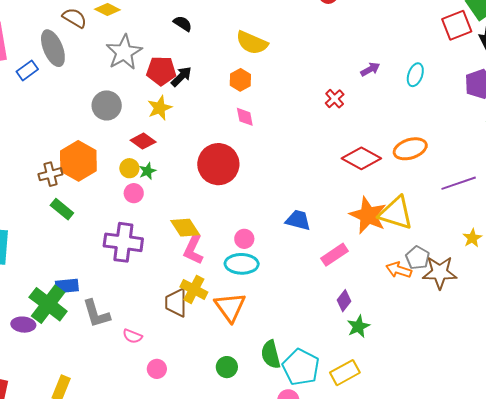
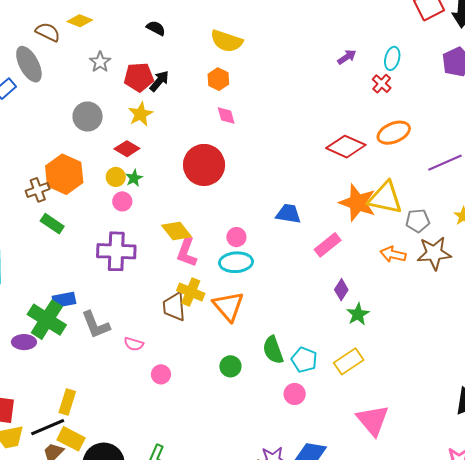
gray star: (124, 52) -> (100, 62), size x0.6
red cross: (335, 99) -> (382, 84), moved
gray pentagon: (418, 258) -> (418, 221), moved, turned -30
cyan pentagon: (301, 367) -> (304, 360), size x0.7

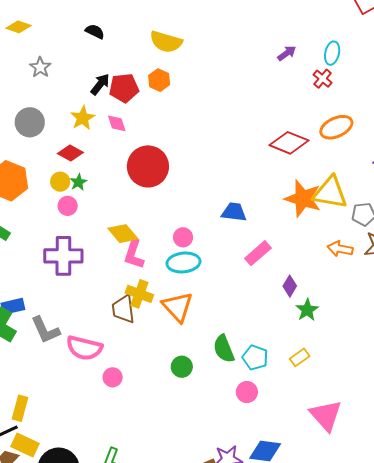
red pentagon: (139, 77) -> (124, 88), moved
pink diamond: (226, 115) -> (117, 123), moved
pink rectangle: (328, 245) -> (258, 253), moved
pink semicircle: (134, 344) -> (84, 348), size x1.8
yellow rectangle: (349, 361) -> (300, 357), size x0.7

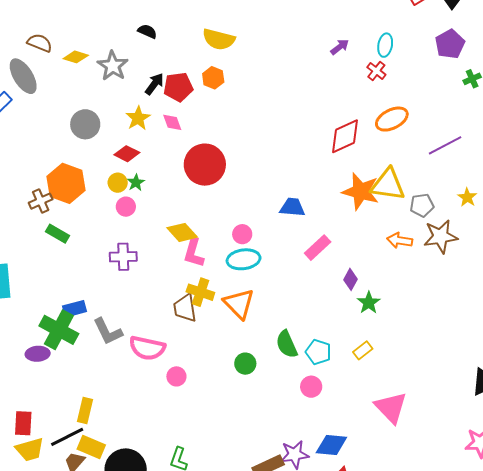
yellow diamond: (19, 27) -> (76, 57), moved
gray star: (40, 67) -> (113, 66), moved, size x1.4
red diamond: (289, 143) -> (345, 136), turned -45
purple cross: (63, 256) -> (123, 257), size x0.7

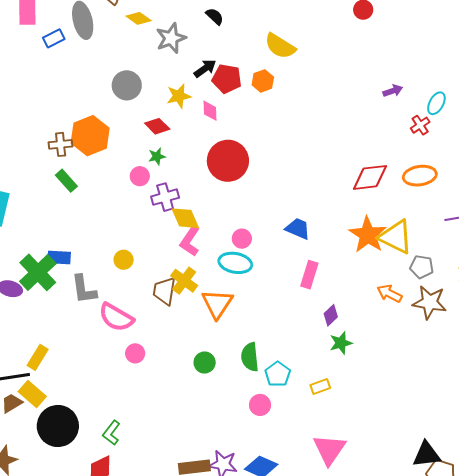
yellow circle: (118, 183) -> (124, 260), moved
pink rectangle: (318, 248) -> (309, 275), turned -48
purple cross: (123, 257) -> (165, 197), moved, turned -32

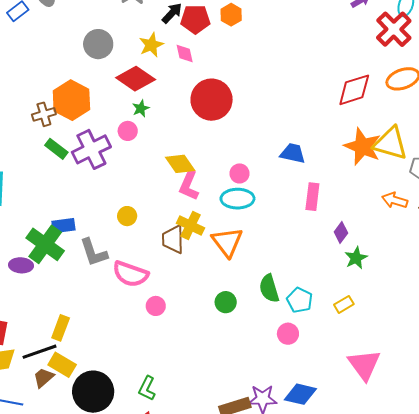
red cross: (420, 125) -> (394, 29), size x1.8
red diamond: (157, 126) -> (136, 79), size x1.5
purple cross: (165, 197) -> (91, 149), moved, size x1.4

